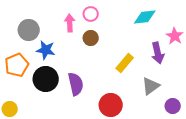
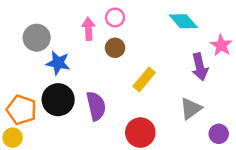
cyan diamond: (145, 17) -> (183, 21), turned 55
yellow rectangle: (125, 63) -> (144, 79), moved
orange pentagon: (17, 65) -> (21, 110), moved, turned -30

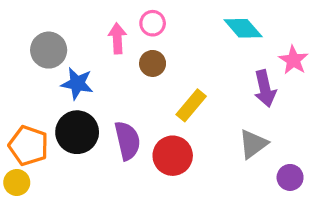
red circle: (140, 133) -> (173, 156), moved

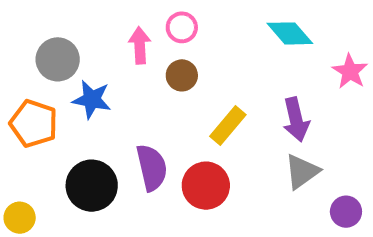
purple arrow: (265, 89) -> (296, 120), moved
black circle: (77, 132) -> (92, 186), moved
orange pentagon: (28, 146) -> (34, 124), moved

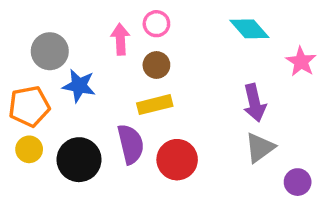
orange pentagon: (34, 124) -> (29, 106), turned -30
yellow rectangle: (228, 126) -> (155, 105), moved, turned 36
yellow circle: (20, 218) -> (29, 149), moved

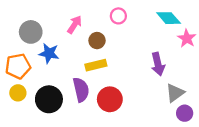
pink circle: (156, 24) -> (118, 16), moved
cyan diamond: (249, 29) -> (169, 18), moved
pink arrow: (120, 39) -> (75, 24), turned 36
gray triangle: (260, 148) -> (175, 93), moved

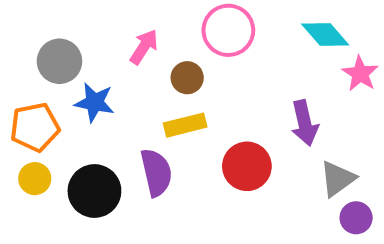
pink circle: (118, 16) -> (228, 30), size x1.6
red circle: (110, 99) -> (247, 166), moved

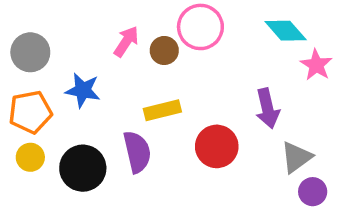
gray circle: (59, 61) -> (30, 52), moved
brown circle: (187, 78) -> (164, 50), moved

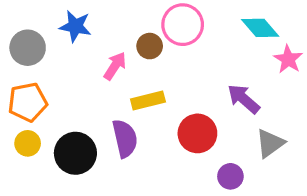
pink arrow: (126, 41) -> (115, 66), moved
blue star: (83, 90) -> (75, 26), moved
purple arrow: (267, 108) -> (244, 99), turned 144
purple circle: (313, 192) -> (230, 176), moved

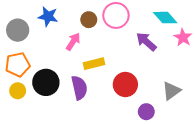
brown circle: (150, 46) -> (89, 20), moved
purple arrow: (244, 99) -> (146, 42), moved
black circle: (75, 153) -> (46, 82), moved

